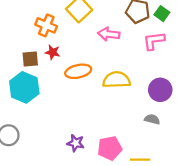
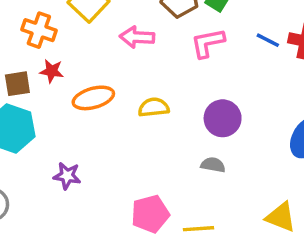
yellow semicircle: (116, 80) -> (154, 107), size x0.7
purple star: (76, 143) -> (67, 176), moved

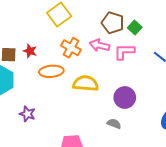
orange cross: (39, 30) -> (71, 48), moved
pink arrow: (137, 37) -> (99, 45), moved
yellow semicircle: (154, 107) -> (86, 83), size x1.4

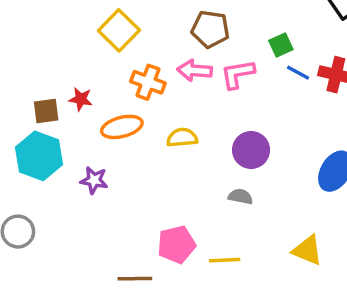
green square: (135, 28) -> (281, 45), moved, turned 32
yellow semicircle: (86, 83) -> (182, 138), size x0.7
purple star: (27, 114) -> (94, 180), moved

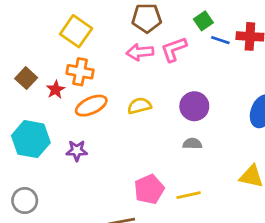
orange cross: (148, 82) -> (80, 72), moved
red star: (81, 99) -> (56, 90), turned -30
brown square: (46, 111) -> (26, 78), moved, turned -30

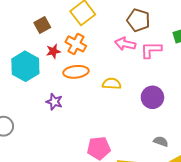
brown square: (26, 78) -> (42, 25), moved
cyan hexagon: (31, 139) -> (25, 66), moved
gray semicircle: (192, 144) -> (161, 141), moved

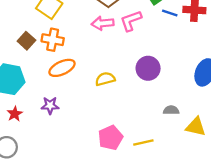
brown square: (42, 25) -> (26, 41), moved
red star: (53, 51) -> (15, 114), moved
yellow semicircle: (112, 84) -> (105, 79), moved

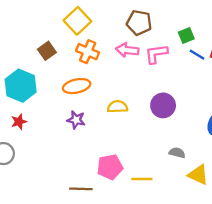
orange cross: (53, 40) -> (88, 52), moved
purple star: (50, 105) -> (76, 120), moved

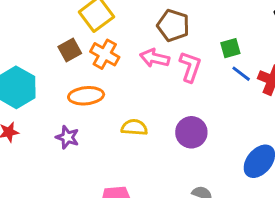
brown square: (47, 51) -> (70, 50), moved
pink L-shape: (156, 54) -> (190, 67), turned 110
purple star: (76, 120) -> (67, 137), moved

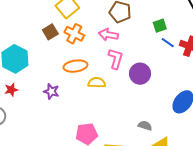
pink L-shape: (190, 67) -> (116, 59), moved
orange ellipse: (86, 96) -> (75, 66), moved
purple circle: (191, 132) -> (140, 74), moved

